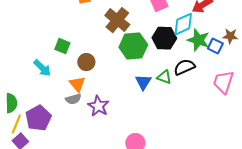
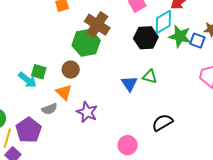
green square: (62, 46) -> (39, 72), moved
green hexagon: (133, 46) -> (86, 43), moved
black semicircle: (184, 67) -> (162, 123), moved
gray semicircle: (73, 99) -> (50, 109), moved

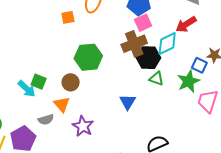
brown cross: (97, 25) -> (134, 44), moved, turned 30
green star: (180, 36) -> (189, 81), moved, turned 30
green triangle: (150, 77) -> (156, 79), moved

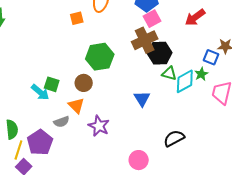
cyan diamond: (167, 43) -> (185, 81), moved
green star: (189, 81) -> (201, 74), size x0.6

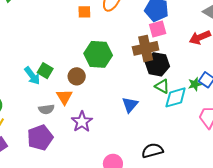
green star: (201, 74) -> (195, 84), moved
purple pentagon: (40, 142) -> (40, 138), moved

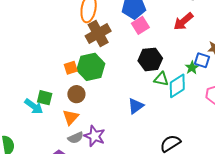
orange square: (84, 12) -> (71, 68), moved
brown cross: (146, 48) -> (98, 34), moved
orange triangle: (64, 97) -> (71, 117), turned 30
blue triangle: (130, 105) -> (136, 106), turned 30
gray semicircle: (46, 109) -> (76, 138), moved

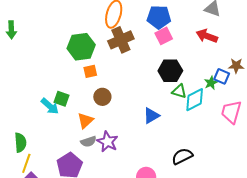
red arrow: (183, 21) -> (207, 36), turned 55
green hexagon: (91, 67) -> (81, 47), moved
brown circle: (76, 94) -> (102, 97), moved

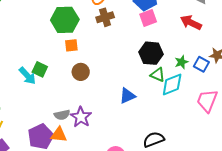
brown cross: (121, 40) -> (105, 17), size x0.7
green star: (211, 83) -> (181, 62), moved
orange triangle: (85, 121) -> (59, 135), moved, turned 42

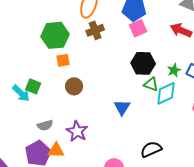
blue triangle: (127, 96) -> (122, 107), turned -30
gray semicircle: (62, 115) -> (45, 125), moved

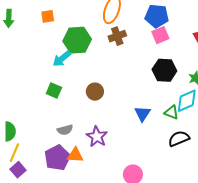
orange square: (63, 60) -> (48, 16), moved
green triangle: (151, 84) -> (171, 112), moved
cyan arrow: (21, 93) -> (62, 59), moved, turned 96
black semicircle: (151, 149) -> (179, 139), moved

